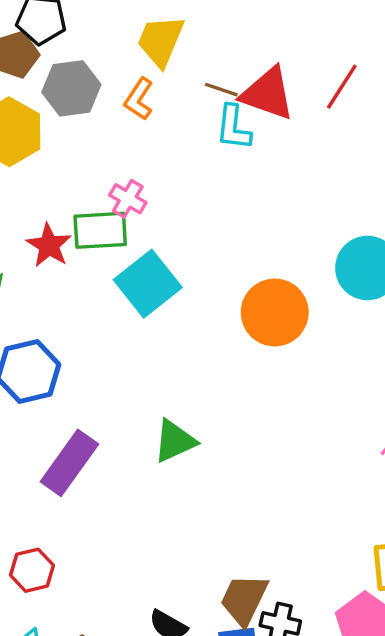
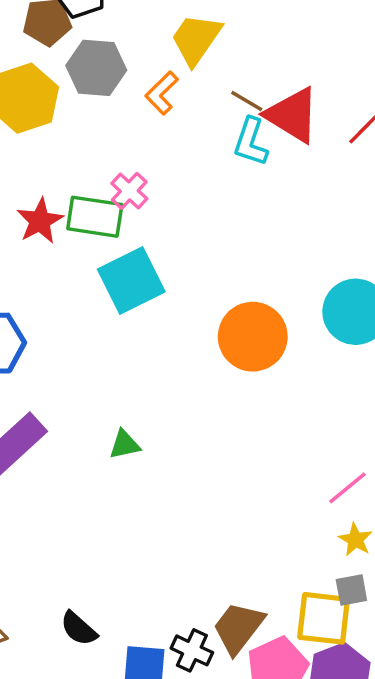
green triangle: (175, 441) -> (125, 445), size x0.7
brown trapezoid: (244, 600) -> (238, 628), moved

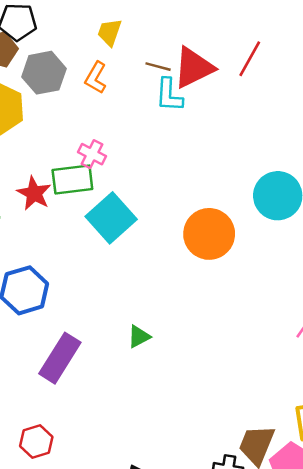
yellow trapezoid: (196, 39) -> (110, 32), size x0.7
red triangle: (292, 115) -> (194, 68), turned -42

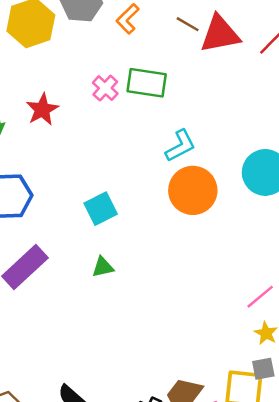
cyan L-shape: (169, 95) -> (180, 146), moved, turned -136
green rectangle: (72, 179) -> (147, 83), moved
cyan square: (111, 218) -> (101, 209), moved, size x0.7

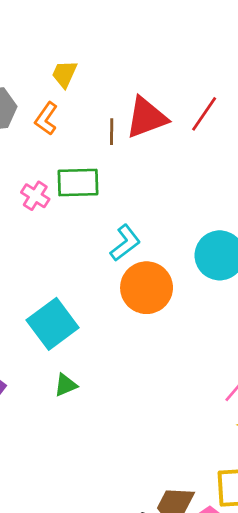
brown line: (188, 24) -> (112, 132), moved, turned 70
cyan square: (101, 209) -> (53, 324), size x1.4

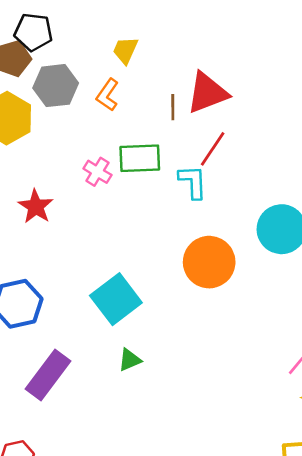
red line: (204, 114) -> (213, 149), moved
cyan L-shape: (125, 243) -> (193, 182), moved, turned -54

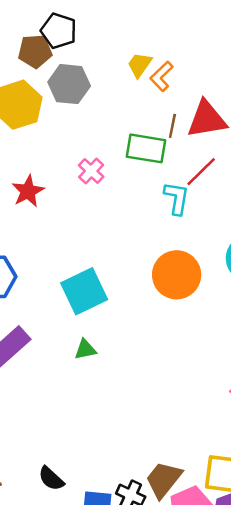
orange L-shape: (108, 95) -> (162, 76), moved
green rectangle: (140, 158) -> (146, 148), moved

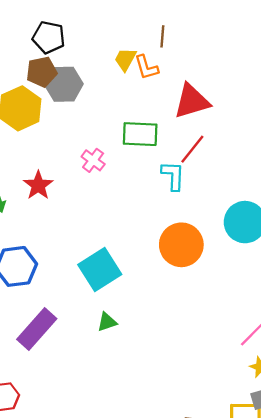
brown pentagon: (35, 51) -> (42, 72), moved
orange L-shape: (162, 76) -> (146, 67), turned -56
brown line: (172, 126) -> (162, 36), moved

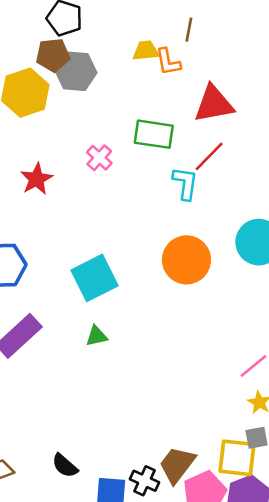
yellow trapezoid: (125, 59) -> (146, 51), turned 50

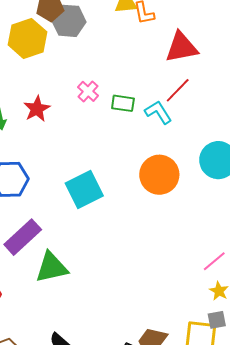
green rectangle: (154, 134) -> (123, 103), moved, size x0.7
cyan L-shape: (185, 183) -> (158, 112), turned -40
green triangle: (97, 336) -> (52, 267), moved, size x1.8

